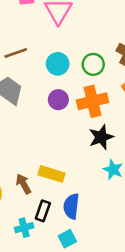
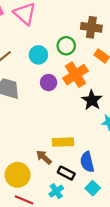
black rectangle: (43, 211) -> (66, 173), turned -63

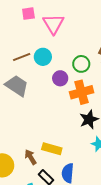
cyan circle: (38, 55) -> (43, 57), moved
purple circle: (49, 83) -> (60, 78), moved

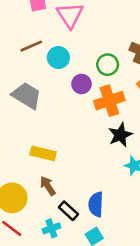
brown line: (22, 57) -> (31, 46), moved
yellow rectangle: (52, 149) -> (43, 153), moved

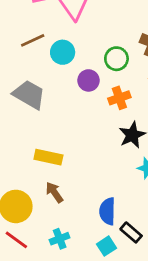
orange cross: (109, 101) -> (119, 98), size x0.7
black rectangle: (68, 211) -> (131, 232), moved

